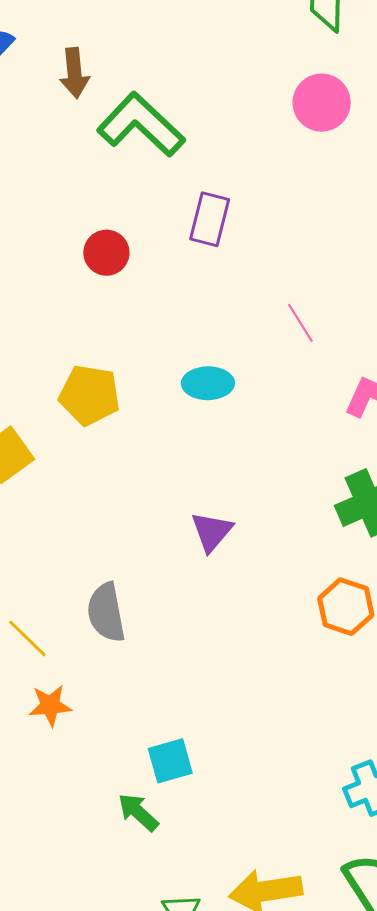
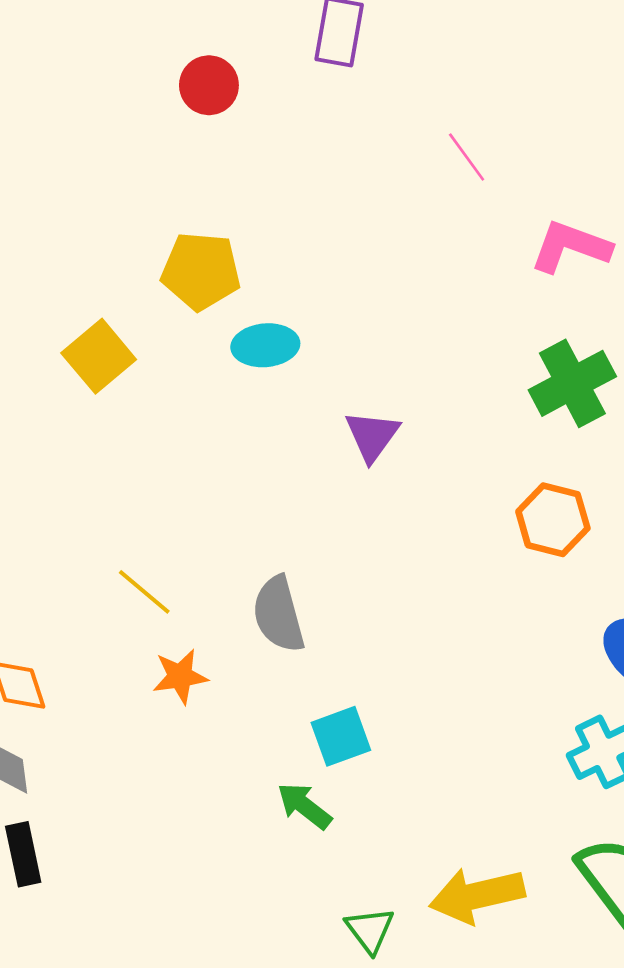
cyan ellipse: (208, 383) -> (265, 345), moved
gray semicircle: (106, 612) -> (279, 614), moved

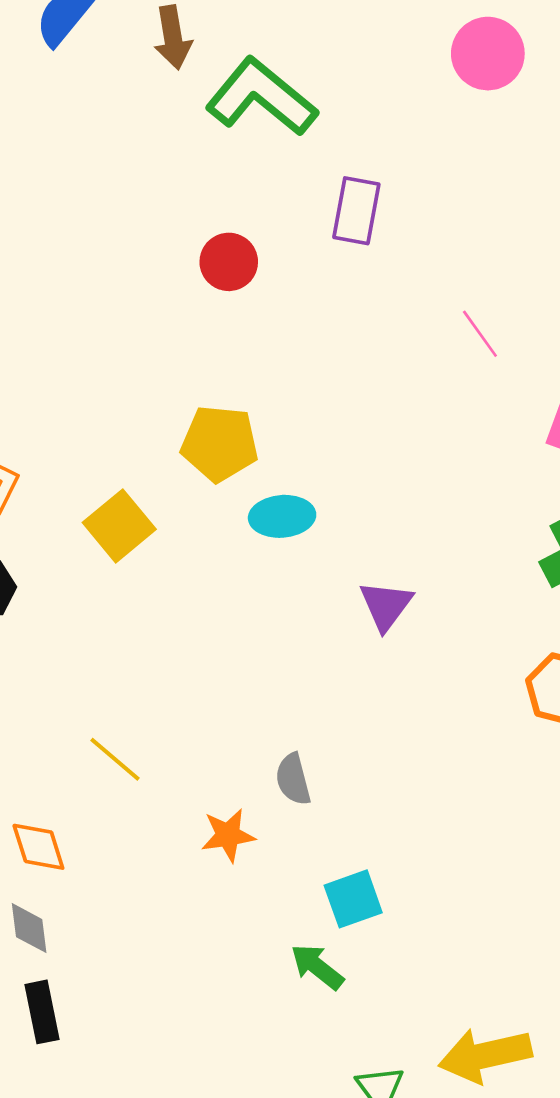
yellow line: (144, 592) -> (115, 759), moved
gray semicircle: (279, 614) -> (293, 779), size x0.7
orange star: (180, 676) -> (228, 835), moved

